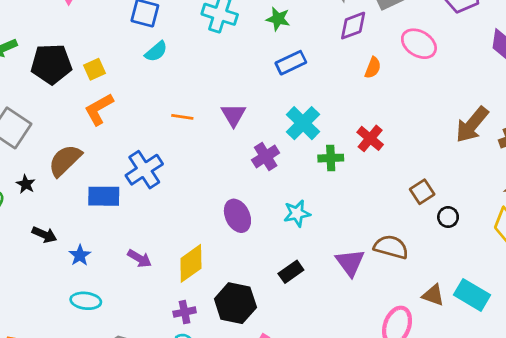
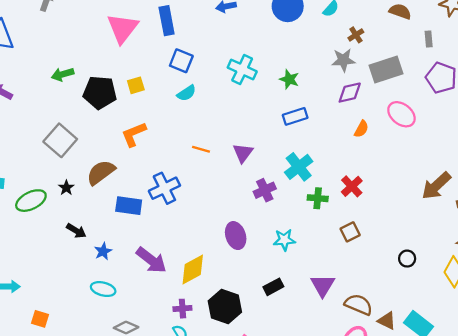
yellow square: (94, 69) -> (136, 85), moved
brown square: (422, 192) -> (350, 232), moved
brown semicircle: (391, 247) -> (359, 305), moved
purple arrow: (139, 258) -> (151, 260), size x1.6

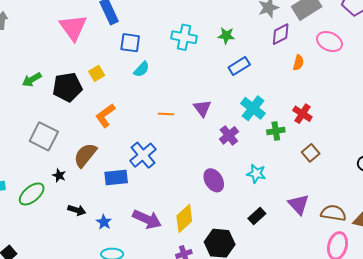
cyan star: (284, 240) -> (256, 174), turned 30

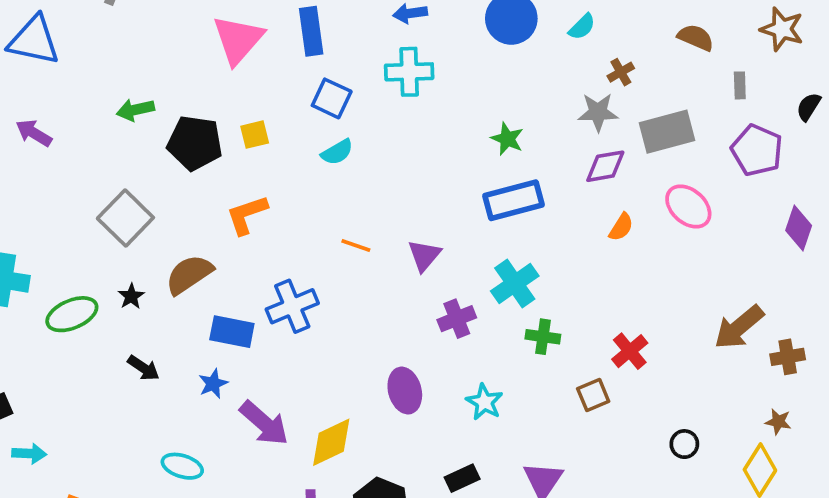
cyan cross: (184, 37) -> (409, 72), moved, turned -30
blue rectangle: (239, 66) -> (514, 200), size x1.4
red cross: (302, 114) -> (630, 351), moved
blue star: (104, 222) -> (213, 384), moved

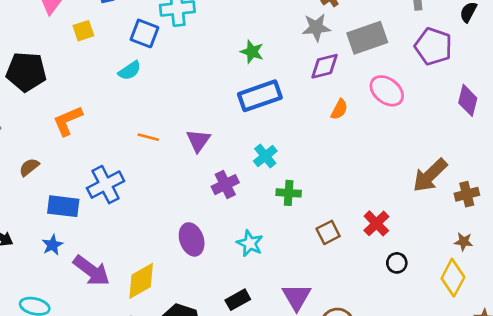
blue square: (332, 98) -> (144, 33), moved
yellow square: (255, 135) -> (83, 31), moved
brown semicircle: (189, 274) -> (29, 167), size x0.6
cyan cross: (515, 284) -> (265, 156), size x0.7
red cross: (630, 351) -> (376, 223), moved

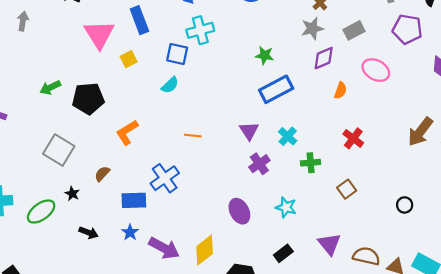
gray rectangle: (367, 38) -> (354, 30), size x0.7
purple triangle: (198, 141) -> (249, 131), moved
red cross: (376, 223) -> (353, 138), moved

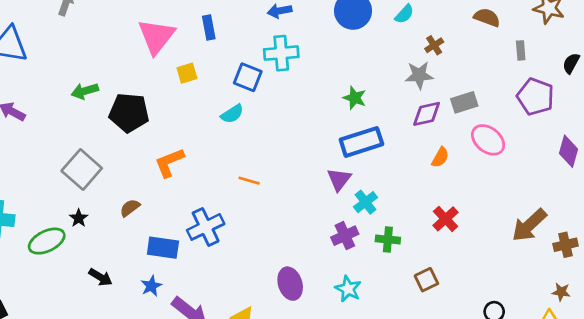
blue rectangle: (139, 20) -> (209, 27), size x0.7
gray rectangle: (354, 30) -> (464, 102), moved
purple triangle: (249, 131) -> (339, 179), moved
purple cross: (259, 164) -> (345, 236), moved
black star: (72, 194) -> (79, 218), moved

